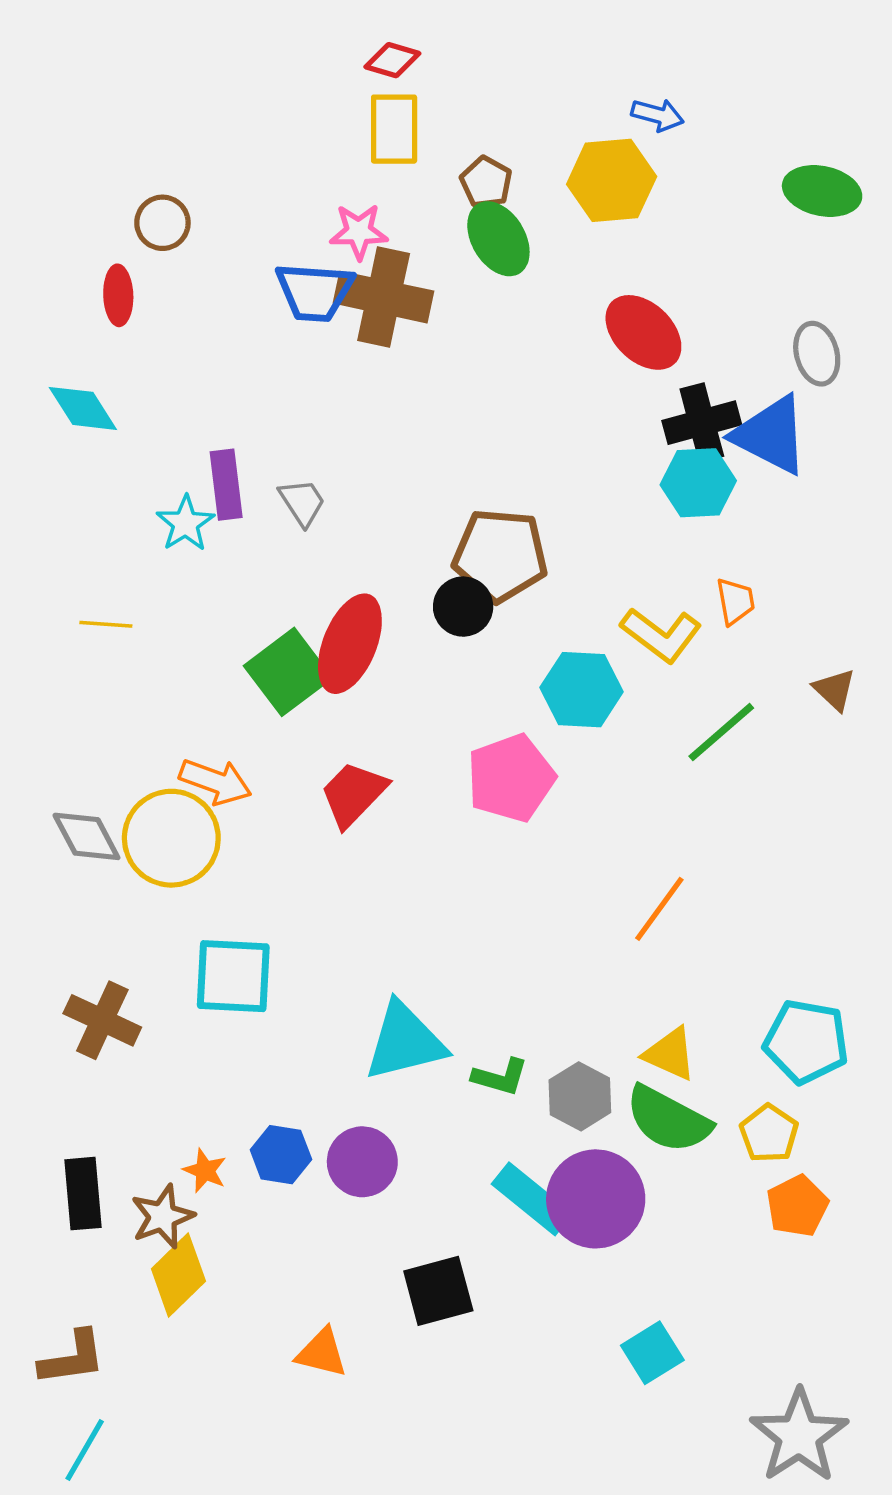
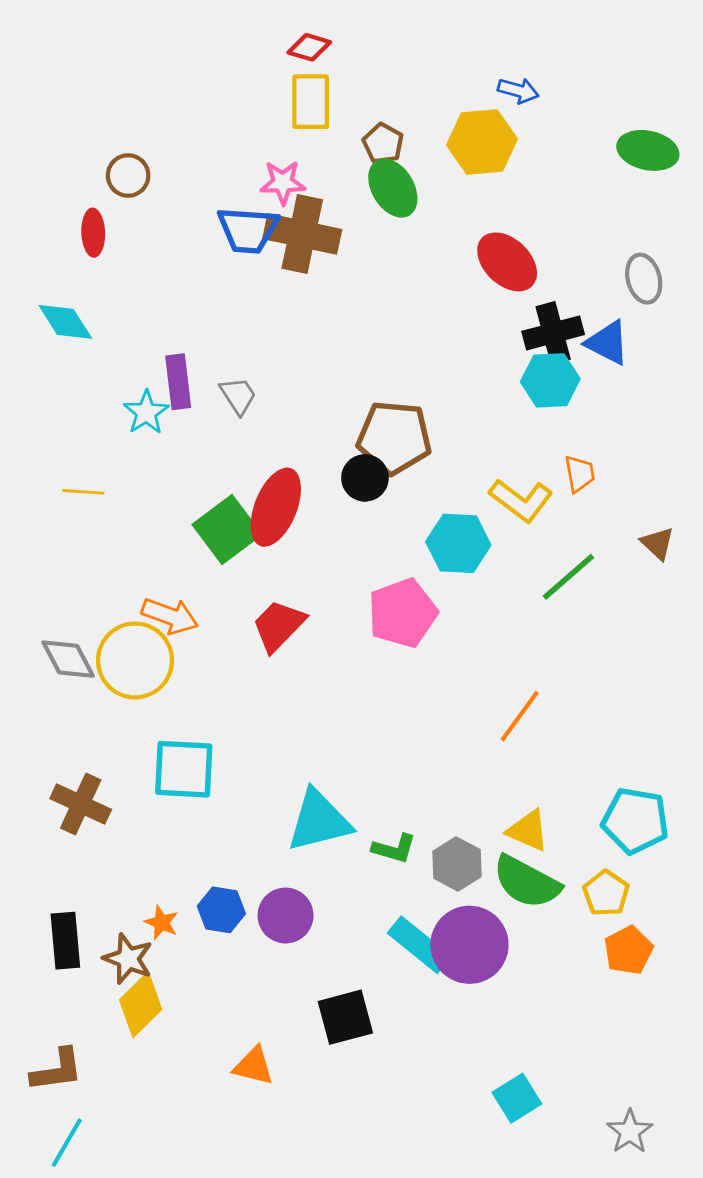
blue triangle: (771, 435) -> (607, 343), size x0.7
brown star: (162, 1217) -> (128, 959), turned -30
cyan square: (652, 1353) -> (517, 1098), moved
gray star: (799, 1436) -> (630, 1132), size x0.6

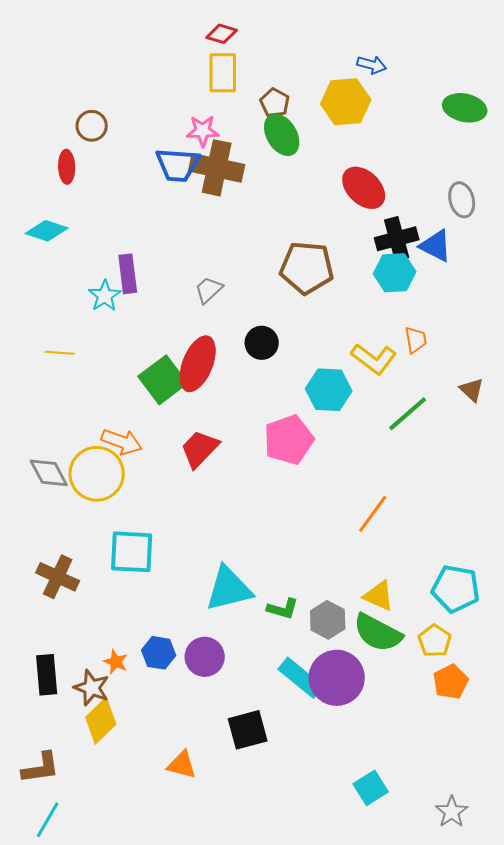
cyan diamond: (65, 322) -> (47, 231), turned -39
gray trapezoid: (238, 396) -> (209, 290), moved, turned -100
brown pentagon: (394, 437) -> (307, 268), moved

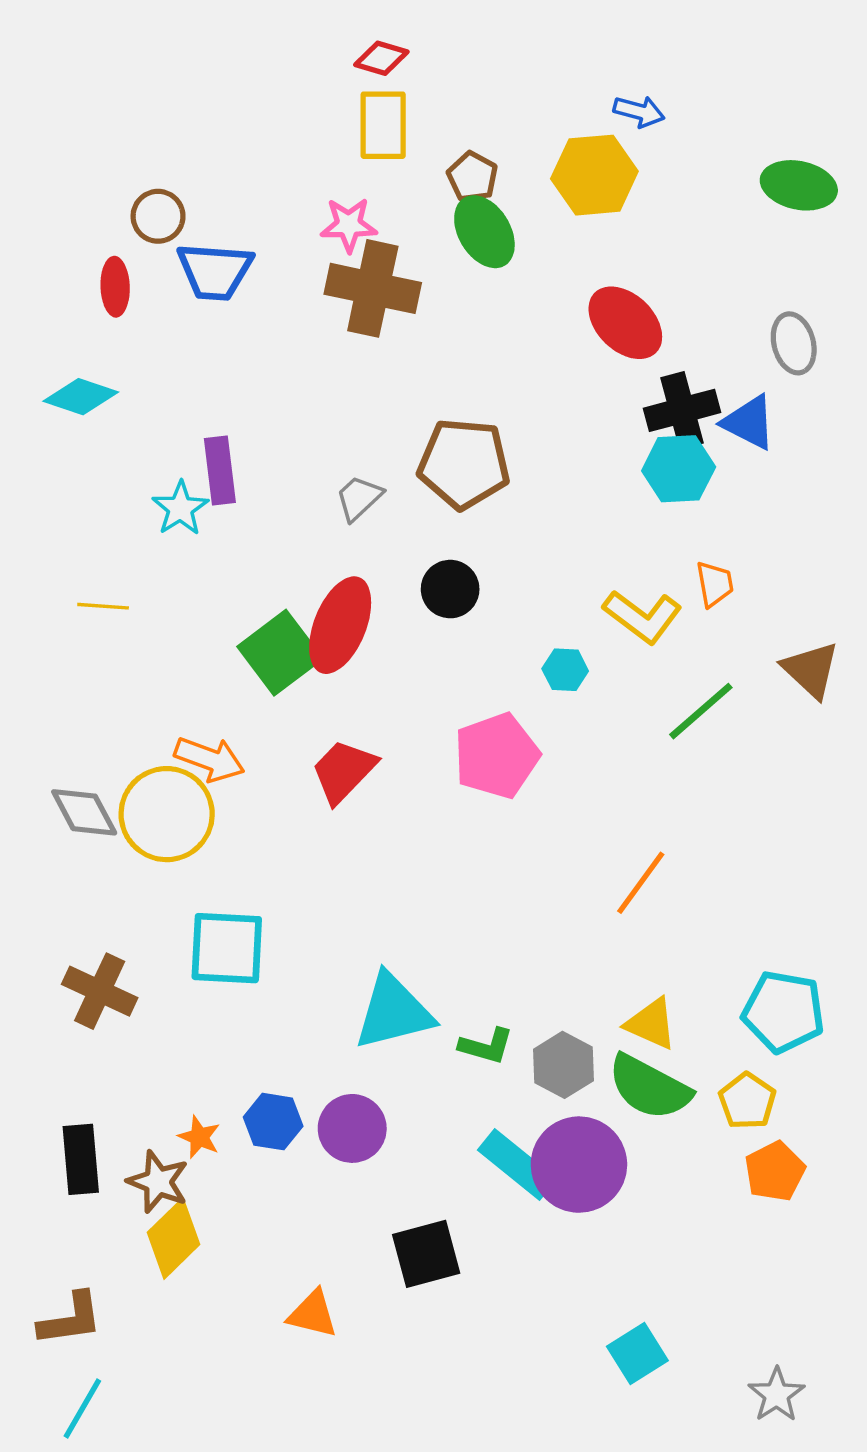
blue trapezoid: (178, 165) -> (215, 271), moved
brown pentagon: (307, 268) -> (464, 464), moved
cyan hexagon: (329, 390) -> (565, 670), size x0.6
brown triangle: (472, 390) -> (811, 670), size x1.4

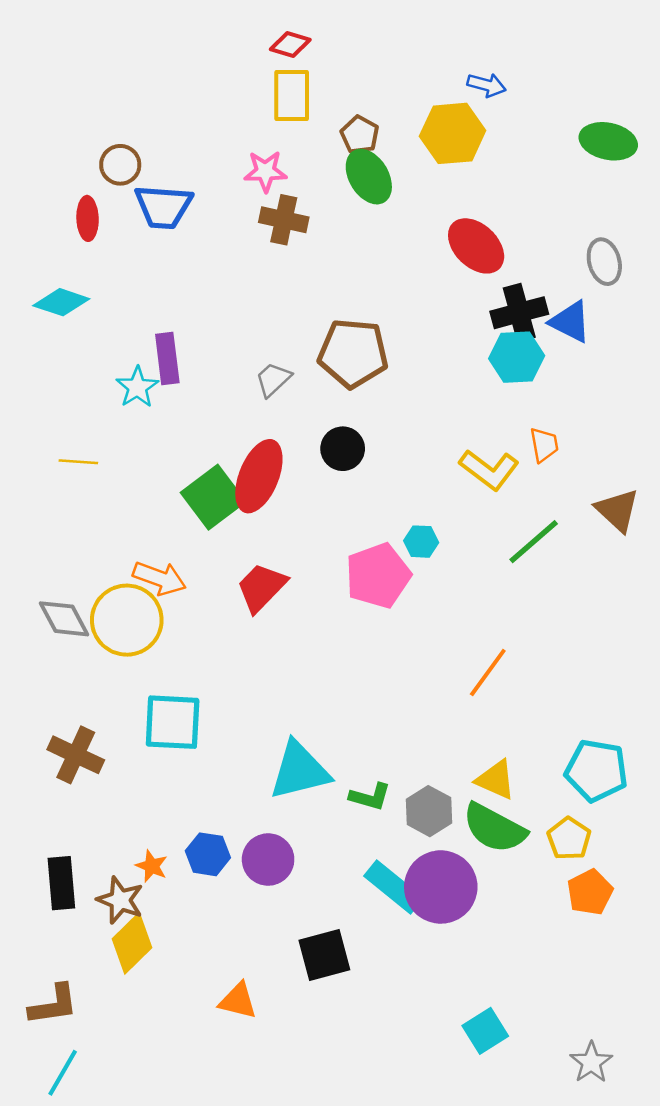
brown cross: (373, 288) -> (284, 220), size x0.7
cyan hexagon: (565, 670) -> (421, 542), moved

